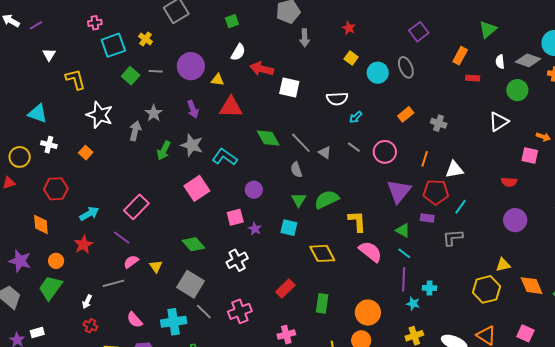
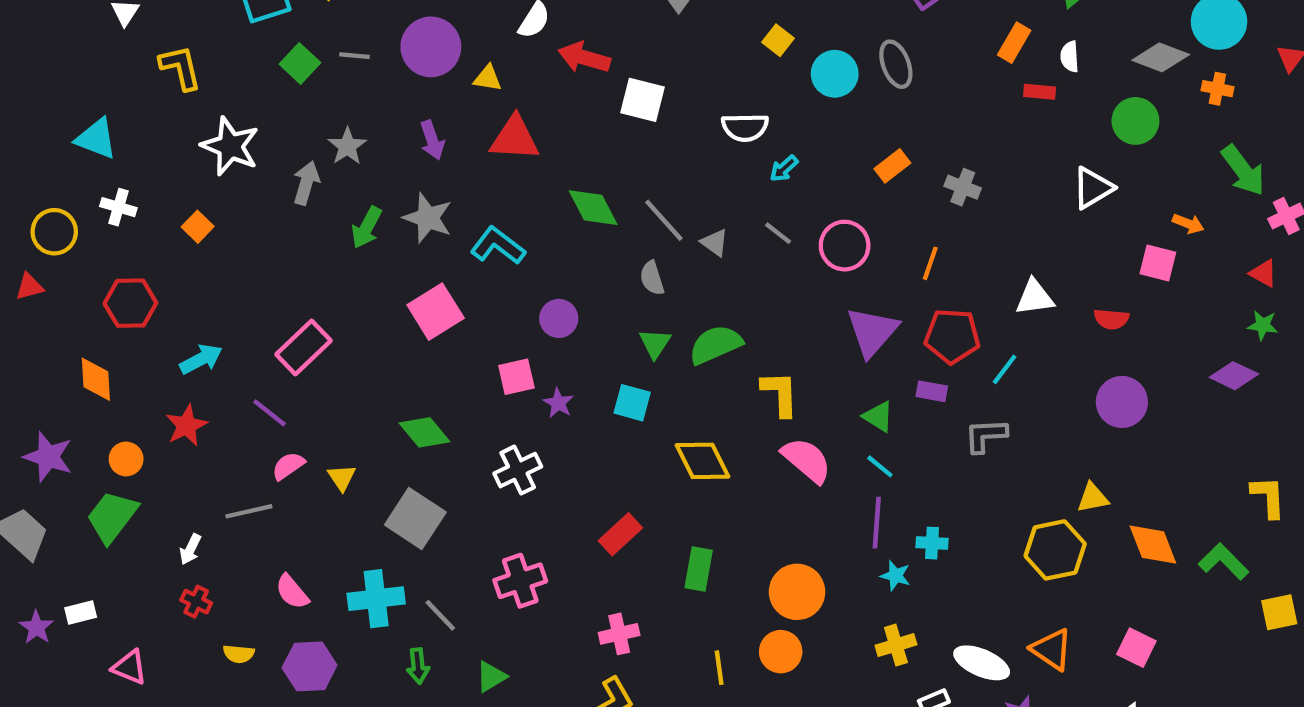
white semicircle: (500, 62) -> (1070, 57), moved
white triangle: (454, 170) -> (1035, 297), moved
gray line: (204, 312) -> (440, 615), moved

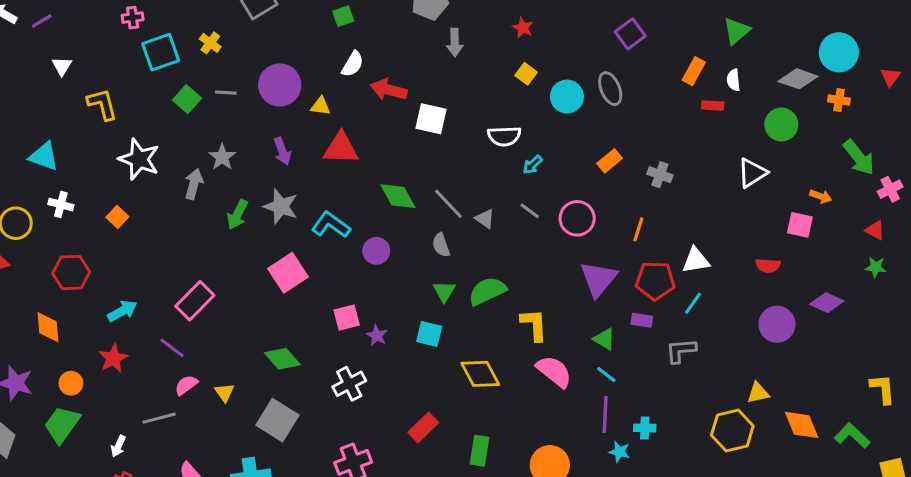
white triangle: (1035, 297) -> (696, 260), moved
purple circle: (559, 318) -> (376, 251), moved
purple diamond: (1234, 376) -> (827, 303), moved

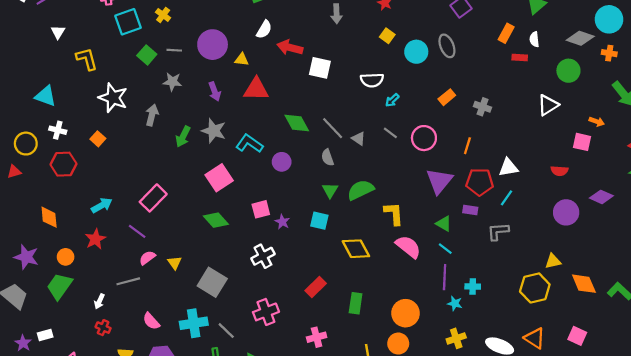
gray star: (222, 157) -> (172, 82), moved, turned -30
red hexagon: (71, 273) -> (63, 164), moved
green diamond: (282, 359) -> (216, 220), moved

